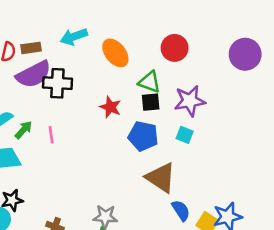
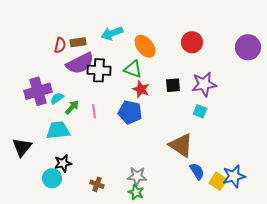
green triangle: (149, 82) -> (133, 69), moved
blue pentagon: (143, 136) -> (130, 112), moved

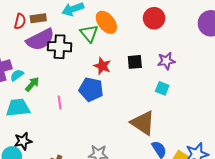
green triangle: (133, 69) -> (89, 33), moved, turned 30
purple star: (204, 84) -> (166, 61), size x0.7
pink line: (94, 111) -> (60, 103), moved

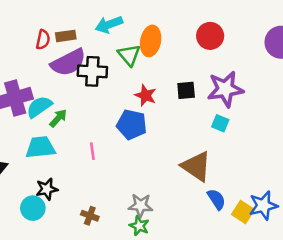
orange ellipse: (106, 22) -> (151, 41), turned 50
purple star: (166, 61) -> (225, 89), size x1.6
cyan semicircle: (17, 75) -> (39, 107), size x1.5
pink line: (60, 103) -> (92, 151), moved

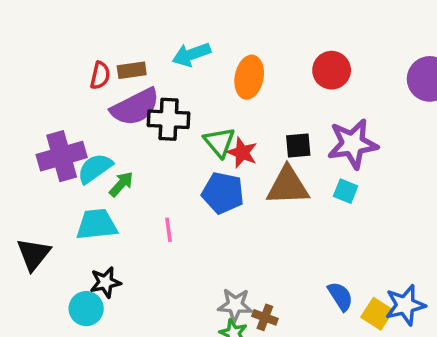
green triangle: (129, 55) -> (219, 142), moved
brown triangle: (196, 166) -> (288, 186), moved, turned -36
brown cross: (90, 216) -> (265, 317), moved

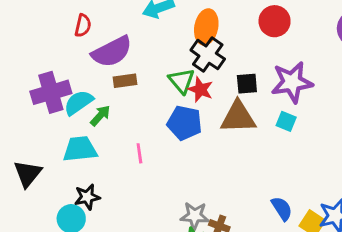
brown rectangle: (132, 70) -> (125, 81), moved
black cross: (169, 119) -> (208, 55), moved, turned 32

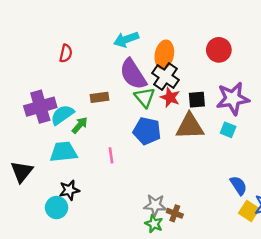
purple semicircle: (112, 52) -> (133, 74), moved, turned 84
red star: (200, 89) -> (170, 97), moved
blue semicircle: (282, 209) -> (239, 185), moved

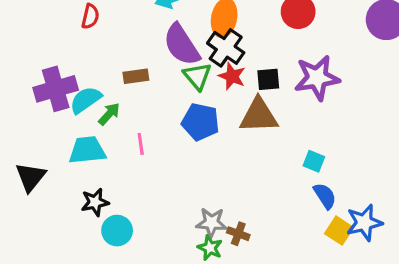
cyan square: (228, 130) -> (314, 161), moved
pink line: (111, 155) -> (141, 144), moved
cyan circle: (57, 208) -> (117, 231), moved

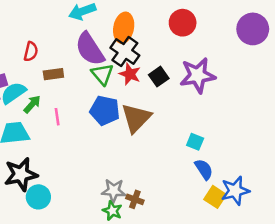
red semicircle: (90, 16) -> (31, 52), moved
black square: (268, 79) -> (159, 77), turned -30
brown triangle: (259, 116) -> (136, 118), moved, turned -44
pink line: (141, 144) -> (57, 117), moved
black star: (95, 202) -> (21, 174), size x1.5

